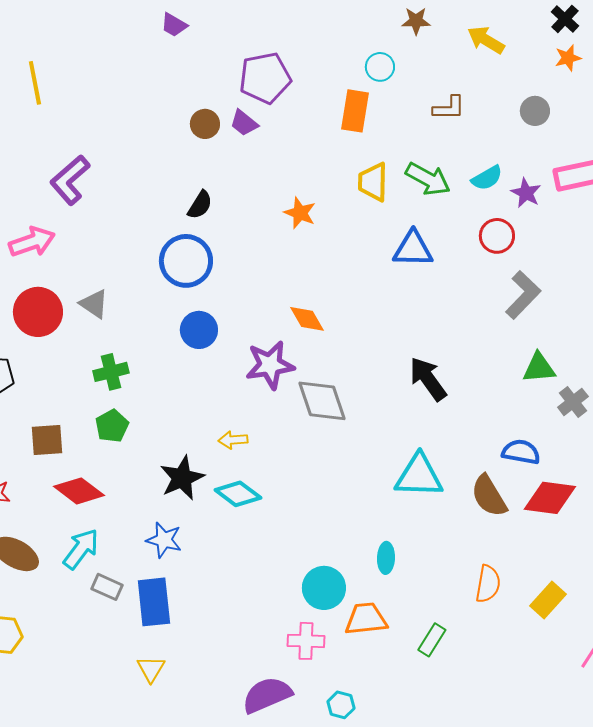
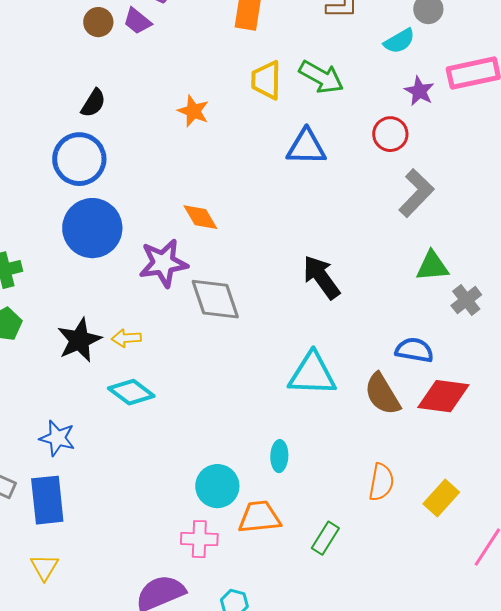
cyan semicircle: (487, 178) -> (399, 41), moved
blue circle: (199, 330) -> (92, 228), size x1.6
black star: (182, 478) -> (79, 340), moved

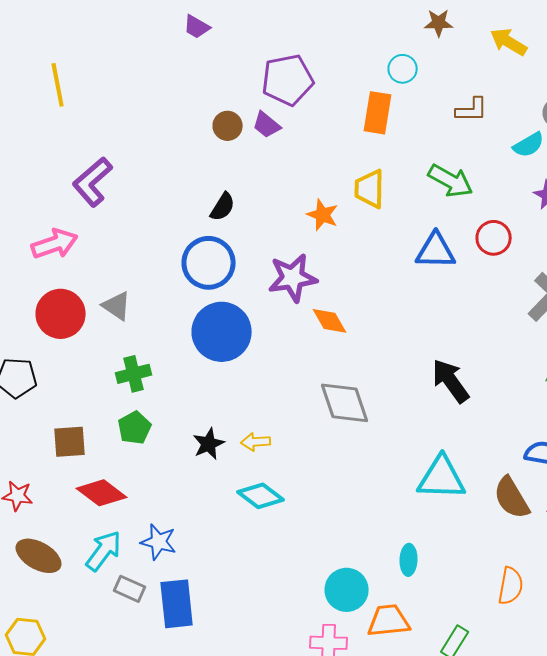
yellow trapezoid: (266, 80) -> (370, 189), moved
red circle: (390, 134) -> (494, 238), moved
purple star: (163, 263) -> (293, 278), moved
black star: (79, 340) -> (209, 444), size x0.7
blue star: (57, 438) -> (159, 542), moved

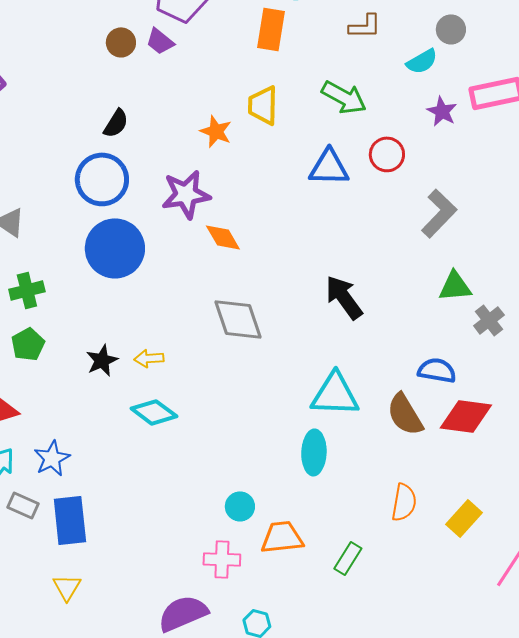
blue star: (159, 542) -> (52, 458), turned 30
cyan ellipse: (409, 560) -> (314, 452), moved, size x1.4
cyan circle: (347, 590) -> (240, 506), size x0.7

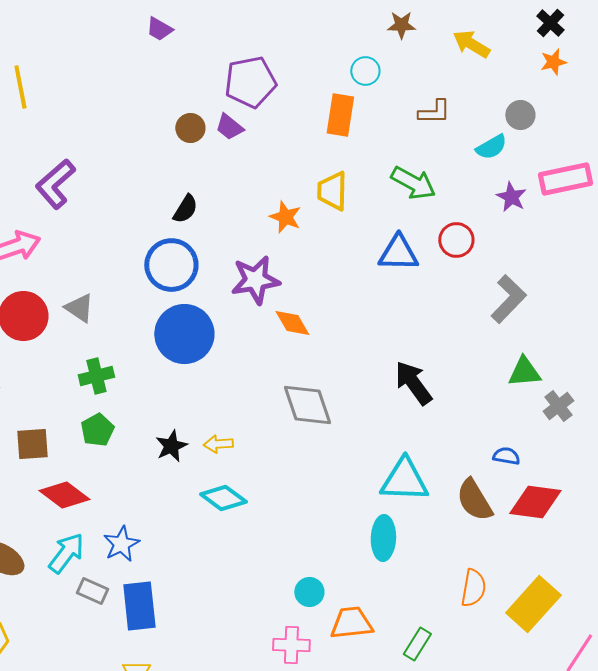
blue semicircle: (437, 370) -> (506, 456), size x0.7
yellow rectangle: (464, 518) -> (533, 604), size x1.5

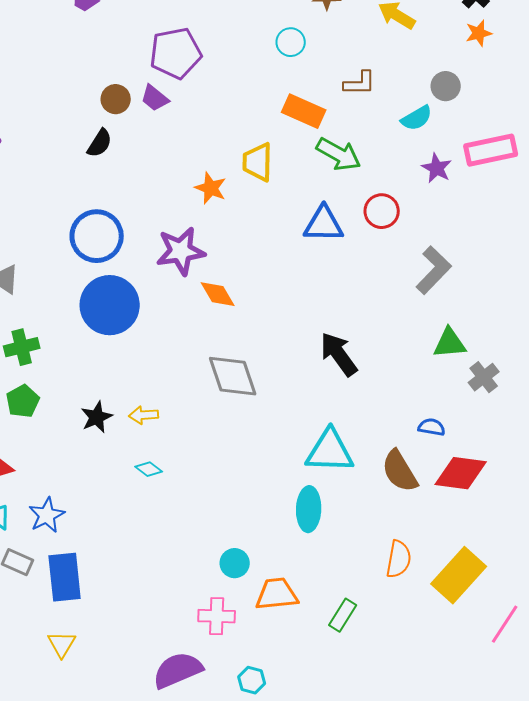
orange rectangle: (340, 115) -> (304, 111), moved, turned -75
black semicircle: (185, 209) -> (100, 143), moved
cyan diamond: (223, 498) -> (149, 469), size x0.6

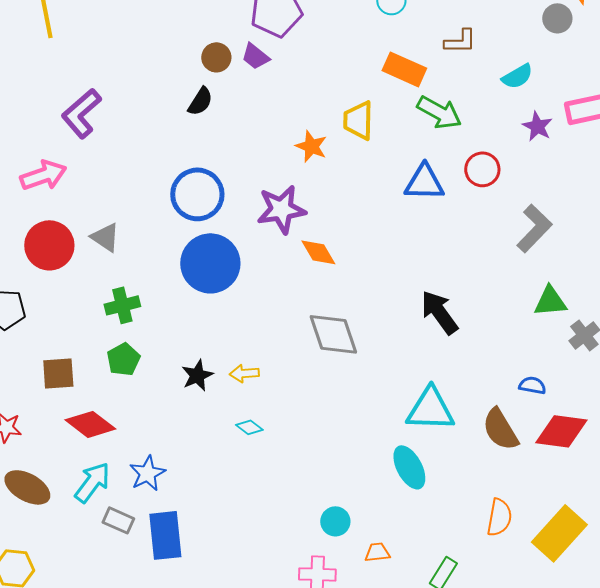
gray circle: (446, 86) -> (557, 18), moved
cyan ellipse: (309, 509) -> (409, 467), turned -30
orange trapezoid: (277, 594) -> (377, 552), size x0.6

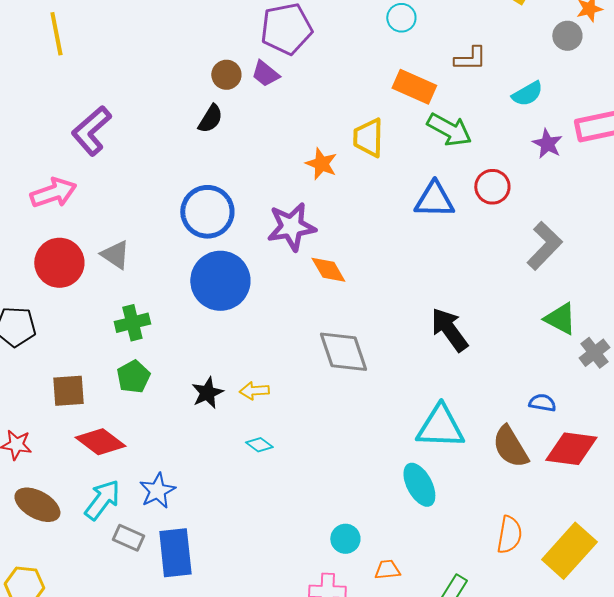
green triangle: (550, 301) -> (560, 319), turned 33

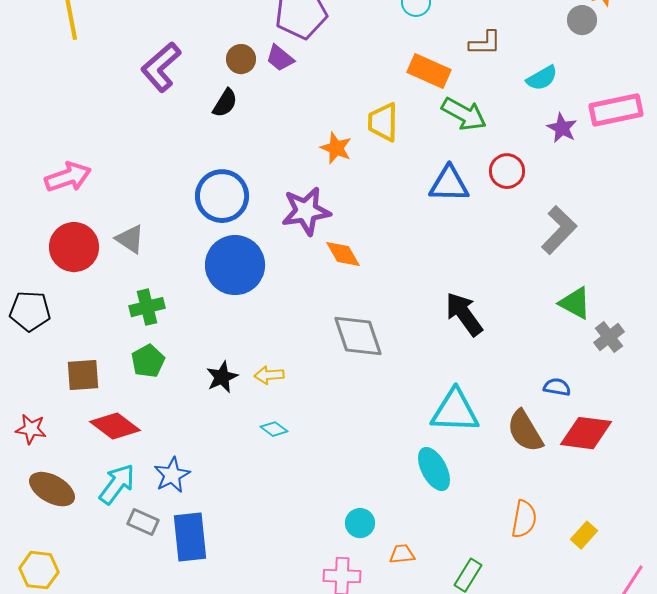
purple L-shape: (91, 131) -> (161, 67), moved
yellow rectangle: (569, 551) -> (584, 535), size x0.5

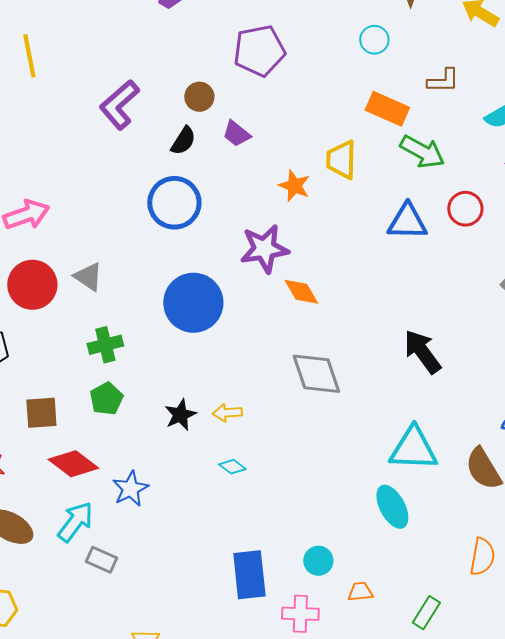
purple trapezoid: (280, 58) -> (236, 134), moved
blue circle: (222, 196) -> (174, 203), moved
blue star: (172, 475) -> (130, 489), moved
blue rectangle: (190, 537) -> (249, 575), moved

